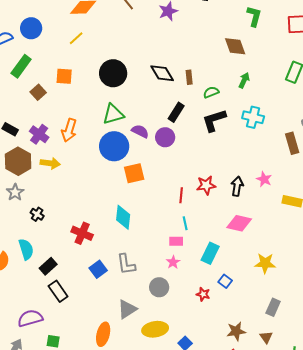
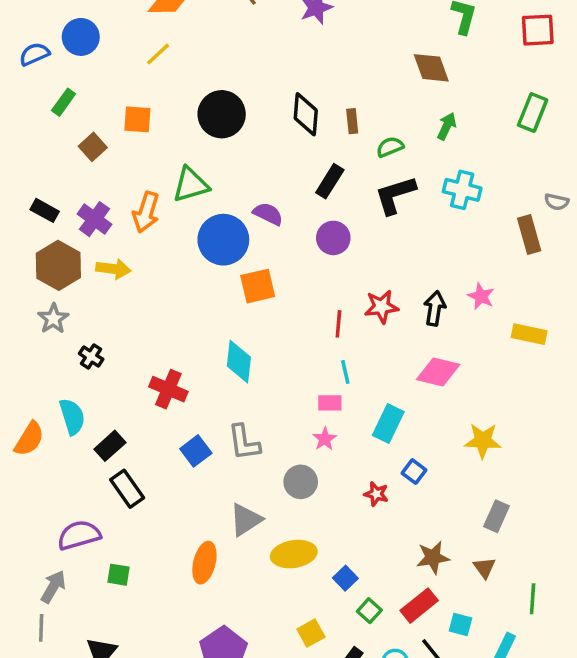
green rectangle: (21, 66) -> (64, 102), size x0.7
black diamond: (162, 73) -> (306, 114), turned 35
green triangle: (113, 114) -> (191, 185), moved
purple circle: (165, 137) -> (333, 238), moved

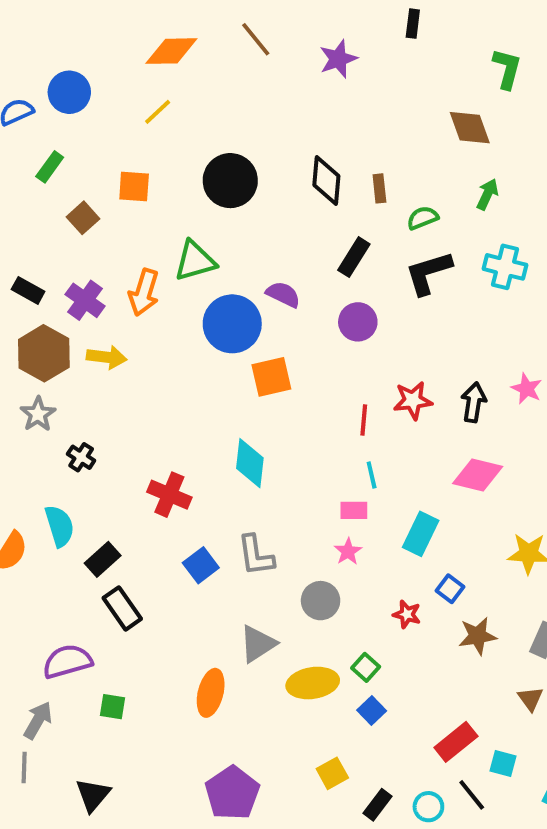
brown star: (433, 557) -> (478, 636), moved
green square: (369, 611) -> (366, 667), moved

